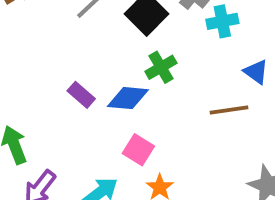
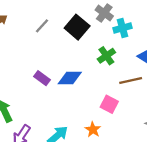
green cross: (161, 67) -> (106, 56), moved
pink square: (138, 150) -> (109, 104), moved

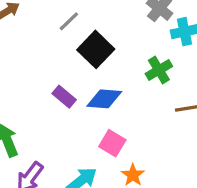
black square: (77, 27) -> (96, 49), moved
pink square: (109, 104) -> (112, 143), moved

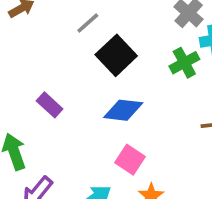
green cross: (159, 70) -> (184, 63), moved
purple rectangle: (64, 97) -> (50, 105), moved

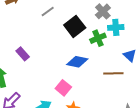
black square: (116, 55) -> (75, 26), moved
blue diamond: (123, 110) -> (77, 62), moved

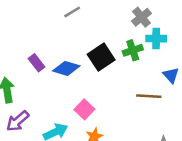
black square: (75, 26) -> (101, 57), moved
blue diamond: (77, 62) -> (66, 68), moved

